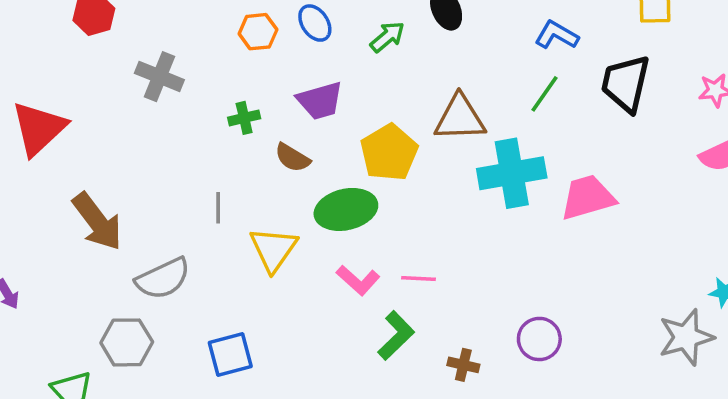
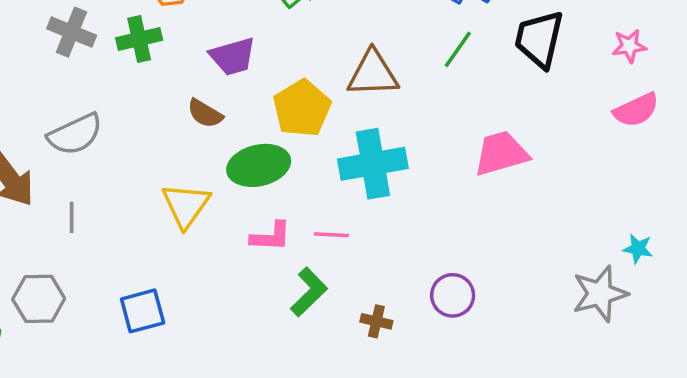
green cross: (244, 118) -> (139, 39), moved, size x1.4
cyan cross: (512, 173) -> (373, 164), moved
gray line: (218, 208) -> (72, 217), moved
gray semicircle: (163, 279) -> (75, 134), moved
pink L-shape: (358, 280) -> (271, 236), turned -39

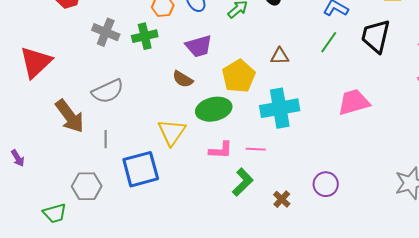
brown triangle: (373, 74) -> (280, 56), size x0.6
blue square: (143, 311) -> (141, 169), moved, size x1.4
brown cross: (376, 321) -> (282, 199), turned 30

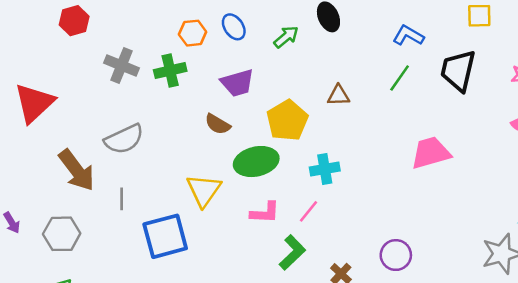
cyan cross: (280, 108) -> (325, 169), moved, size x0.6
pink line: (256, 149) -> (309, 211), turned -54
gray hexagon: (87, 186) -> (62, 234), moved

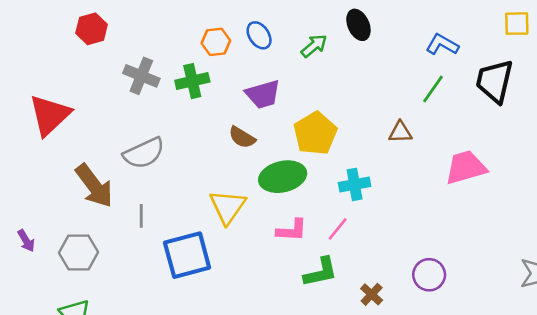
brown triangle: (338, 95) -> (400, 132), moved
green L-shape: (292, 253) -> (321, 272), turned 32

